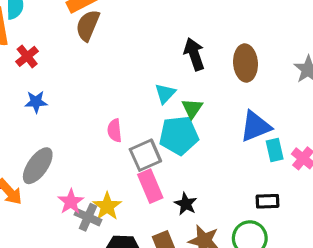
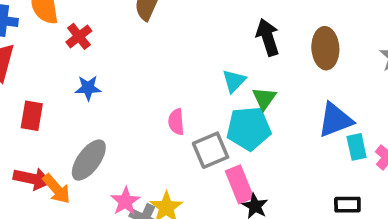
pink rectangle: (150, 186) -> (239, 184), moved

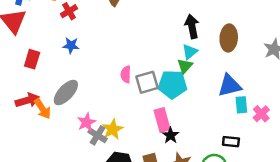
cyan triangle: (234, 81) -> (190, 52), moved
gray square: (211, 150) -> (147, 82), moved
red arrow: (32, 179) -> (27, 100), turned -35

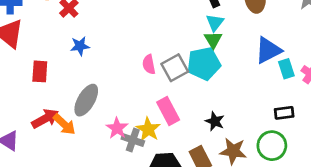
pink rectangle: (162, 120) -> (168, 111), moved

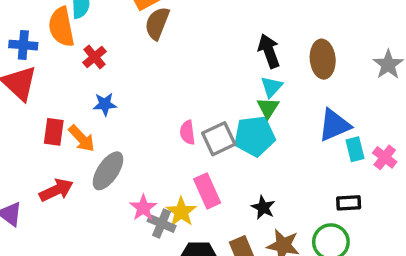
orange arrow: (64, 124) -> (82, 138), moved

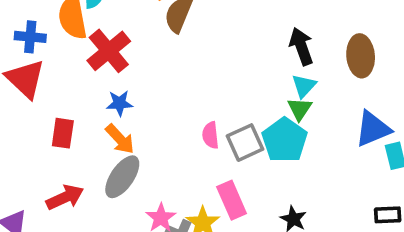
red cross: (94, 57) -> (109, 51), size x1.6
cyan pentagon: (255, 136) -> (285, 140), turned -30
orange arrow: (82, 138) -> (120, 139), moved

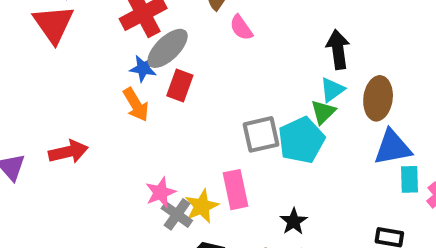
brown ellipse: (361, 56) -> (378, 98), moved
red rectangle: (63, 133) -> (180, 85), moved
pink semicircle: (210, 135) -> (241, 28), moved, turned -40
gray ellipse: (122, 177) -> (168, 48), moved

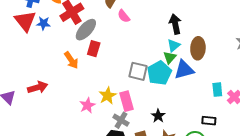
blue star: (143, 68) -> (43, 23), moved
gray square: (261, 134) -> (138, 71), turned 30
blue triangle: (393, 147) -> (184, 70), moved
yellow star: (202, 206) -> (108, 96), moved
gray cross: (177, 214) -> (121, 120), moved

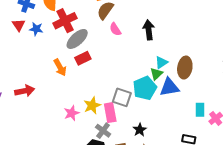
red triangle: (25, 21) -> (19, 25), size x0.6
black arrow: (175, 24) -> (149, 30), moved
red rectangle: (94, 49) -> (83, 58), turned 42
gray square: (138, 71) -> (122, 97), moved

